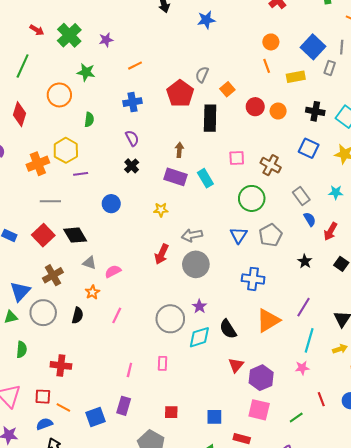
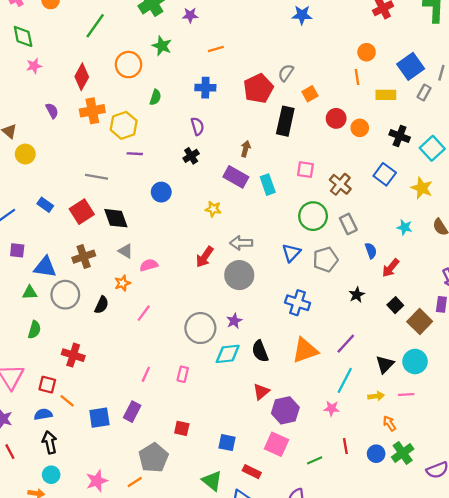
orange cross: (38, 164) -> (92, 111), moved
gray rectangle: (301, 196) -> (348, 224), moved
blue triangle: (20, 291) -> (45, 267), turned 45

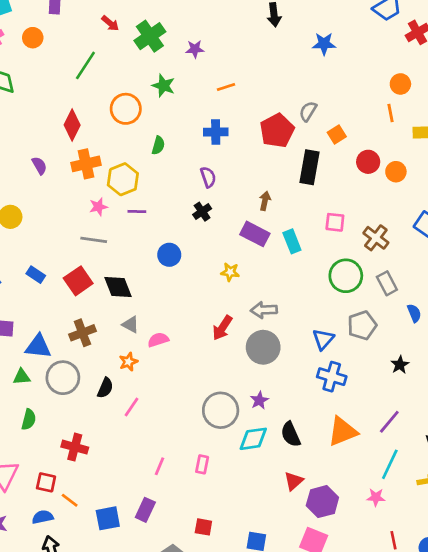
pink star: (34, 66) -> (98, 207), moved
blue triangle: (291, 253) -> (323, 339), moved
pink line: (144, 313) -> (131, 407), moved

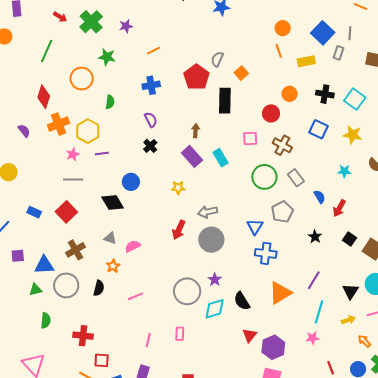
red circle: (368, 162) -> (271, 113), moved
purple rectangle: (255, 234) -> (192, 156), turned 30
black diamond: (118, 287) -> (113, 203), moved
pink line: (131, 407) -> (135, 296), moved, turned 42
red square: (46, 482) -> (102, 360), moved

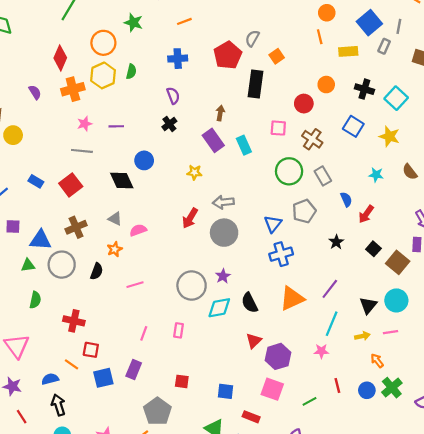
yellow hexagon: (88, 131) -> (103, 75), moved
blue cross: (266, 253) -> (281, 254), turned -30

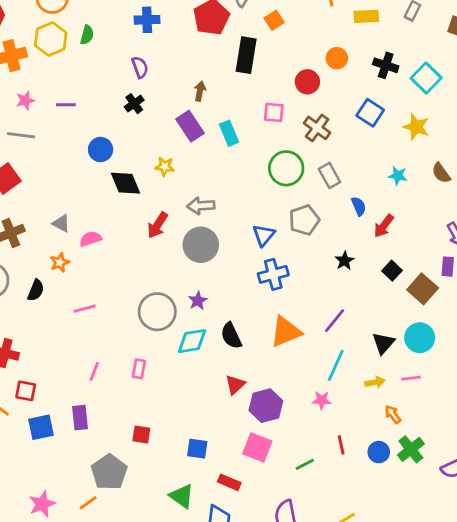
black diamond: (122, 181) -> (126, 183), moved
purple rectangle: (134, 369) -> (80, 418), turned -30

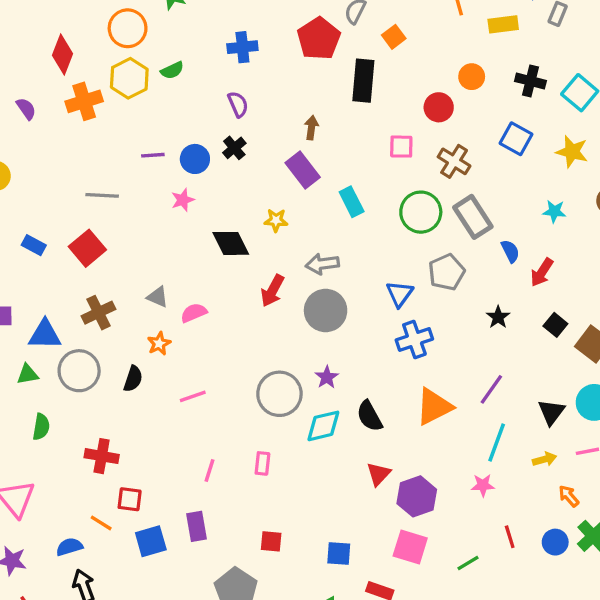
green semicircle: (87, 35) -> (172, 70), turned 54
pink star: (25, 100) -> (183, 200), moved
cyan rectangle: (229, 133) -> (352, 202), moved
blue circle: (101, 150) -> (195, 159), moved
gray rectangle: (329, 175) -> (473, 217), size x1.4

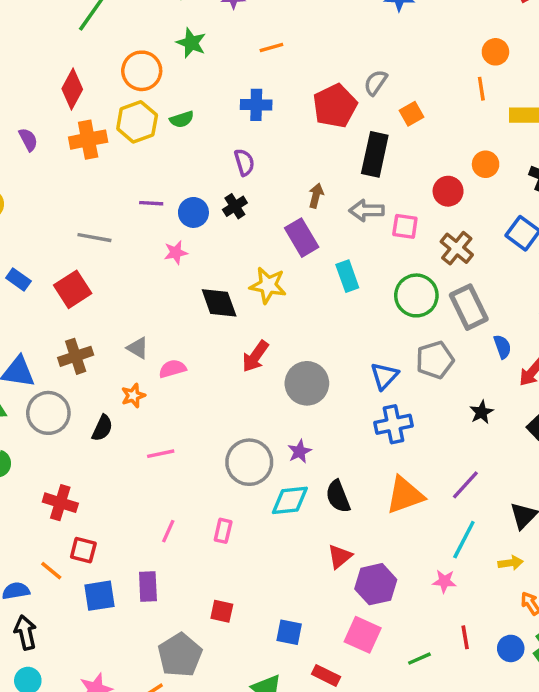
yellow star: (276, 220) -> (268, 285), size x1.5
gray arrow: (322, 264) -> (366, 210), moved

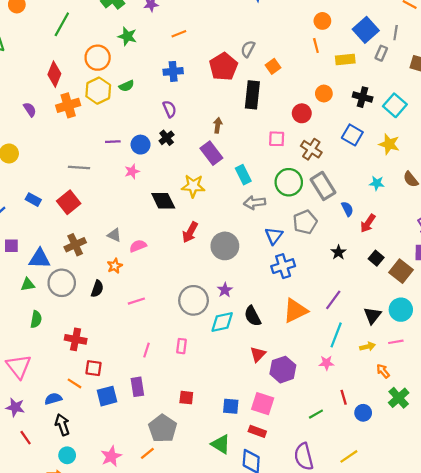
gray arrow: (366, 210) -> (255, 203), moved
pink square: (363, 635) -> (263, 404), moved
blue circle: (511, 648) -> (363, 413), moved

